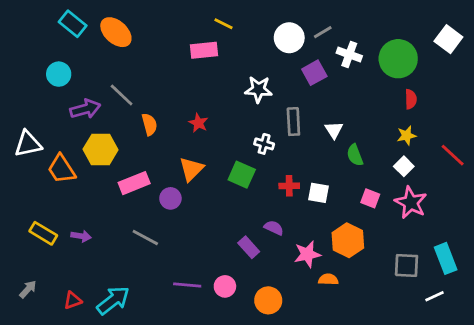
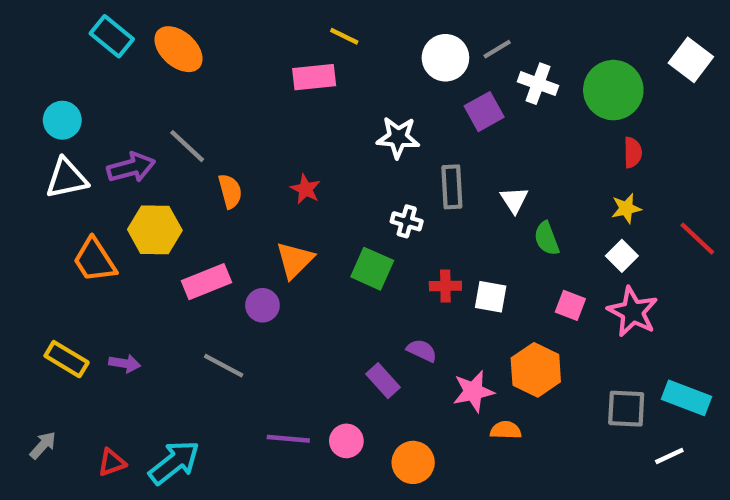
cyan circle: (59, 74) -> (62, 120), moved
white triangle: (28, 144) -> (67, 178), moved
cyan rectangle: (446, 258) -> (687, 398), turned -48

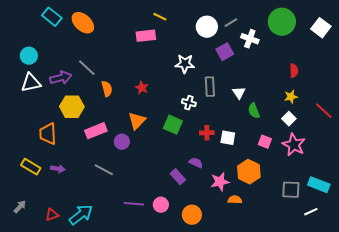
green circle: (613, 90) -> (282, 22), moved
orange trapezoid: (95, 260) -> (48, 134), moved, turned 30

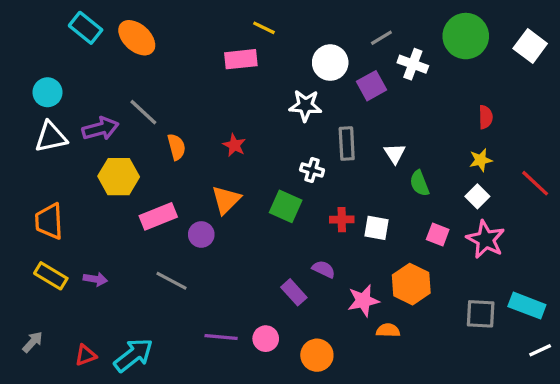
white circle: (207, 27) -> (330, 63), moved
orange trapezoid: (48, 134) -> (49, 221), moved
white line: (311, 212) -> (540, 350), moved

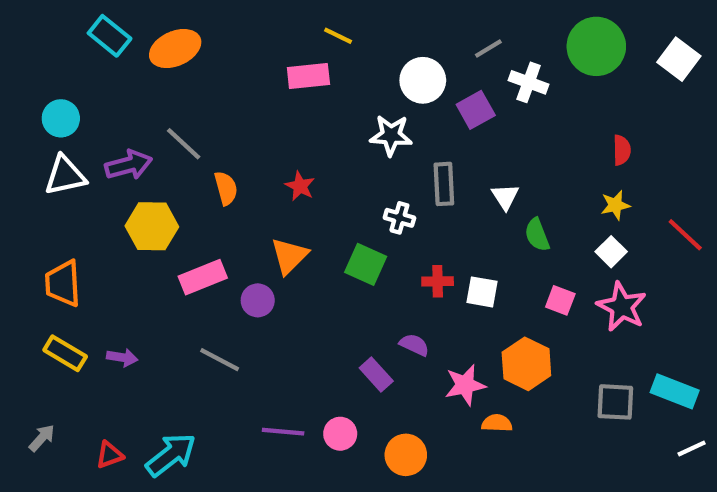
orange ellipse: (137, 38) -> (175, 49), turned -66

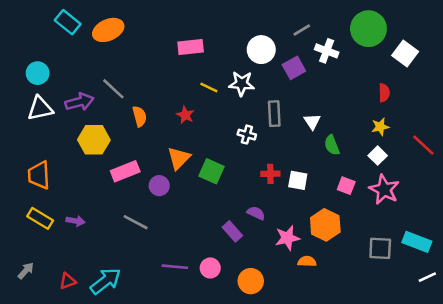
yellow line: (338, 36) -> (209, 88), moved
white square: (679, 59) -> (405, 54), moved
green square: (366, 264) -> (212, 171), moved

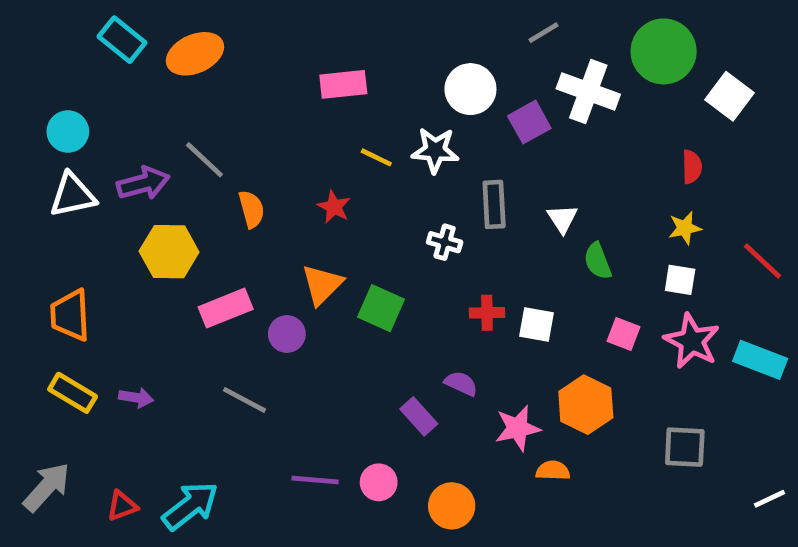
gray line: (302, 30) -> (543, 33), moved
white cross: (327, 51) -> (588, 91), size x1.4
white square: (378, 156) -> (680, 280), turned -36
cyan rectangle: (417, 242) -> (760, 360), moved
gray arrow: (26, 271) -> (47, 487), size x1.6

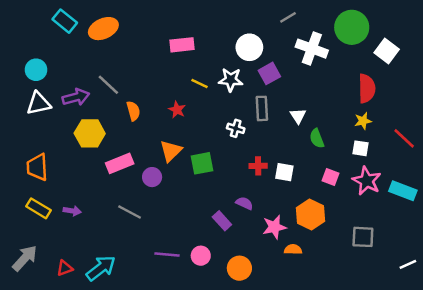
purple square: (529, 122) -> (269, 73), moved
red semicircle: (692, 167) -> (367, 88), size x1.6
green square: (381, 308) -> (202, 163), turned -35

